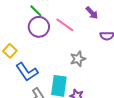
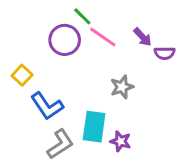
green line: (36, 11) -> (82, 16), moved
purple arrow: (92, 13) -> (143, 37), moved

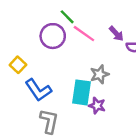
cyan rectangle: (94, 127) -> (82, 92), moved
purple star: (120, 141) -> (97, 106), moved
gray L-shape: (60, 144) -> (49, 121), turned -45

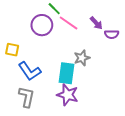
yellow square: (18, 65) -> (12, 50), turned -32
purple star: (97, 106) -> (68, 95), moved, size x1.5
gray L-shape: (49, 121) -> (27, 97), moved

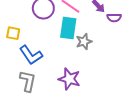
cyan rectangle: (66, 73) -> (68, 28), moved

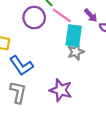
cyan rectangle: (68, 28) -> (74, 36), moved

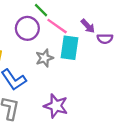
gray star: (76, 52) -> (44, 58), moved

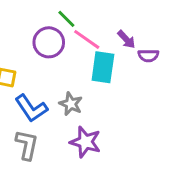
gray star: (44, 58) -> (71, 104), moved, turned -30

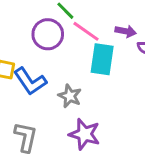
purple arrow: (126, 39) -> (126, 31), turned -36
blue L-shape: (31, 108) -> (30, 81), moved

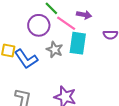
purple arrow: (126, 31) -> (84, 15), moved
gray star: (70, 96) -> (55, 50), moved

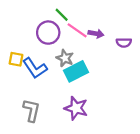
purple arrow: (84, 15) -> (96, 34), moved
cyan rectangle: (78, 43) -> (76, 71), moved, turned 55

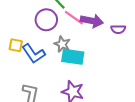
purple arrow: (96, 34) -> (92, 21), size x1.5
cyan rectangle: (76, 71) -> (73, 57), turned 35

